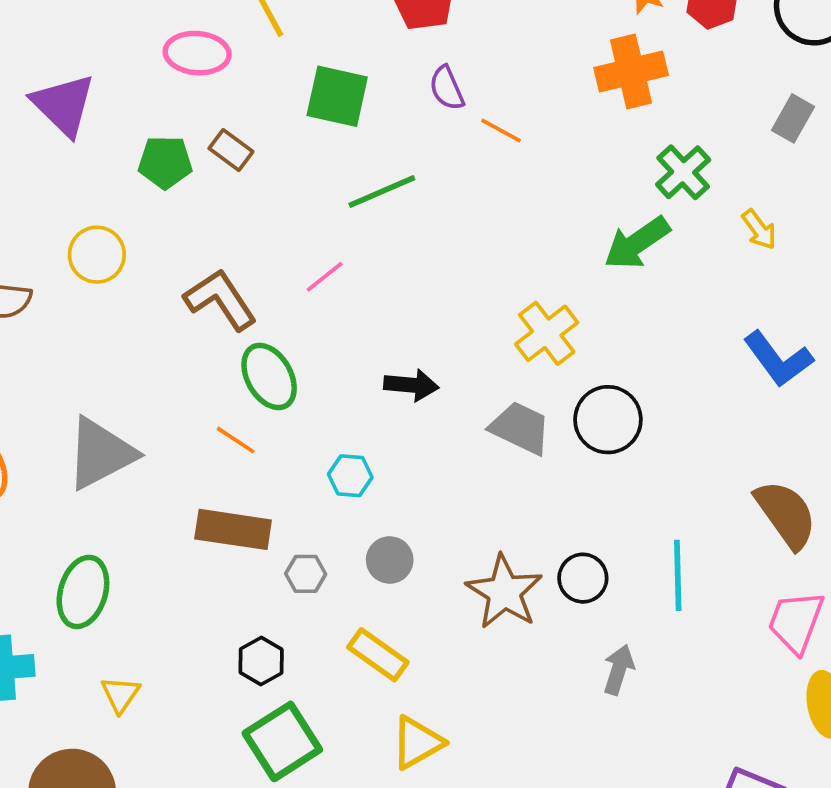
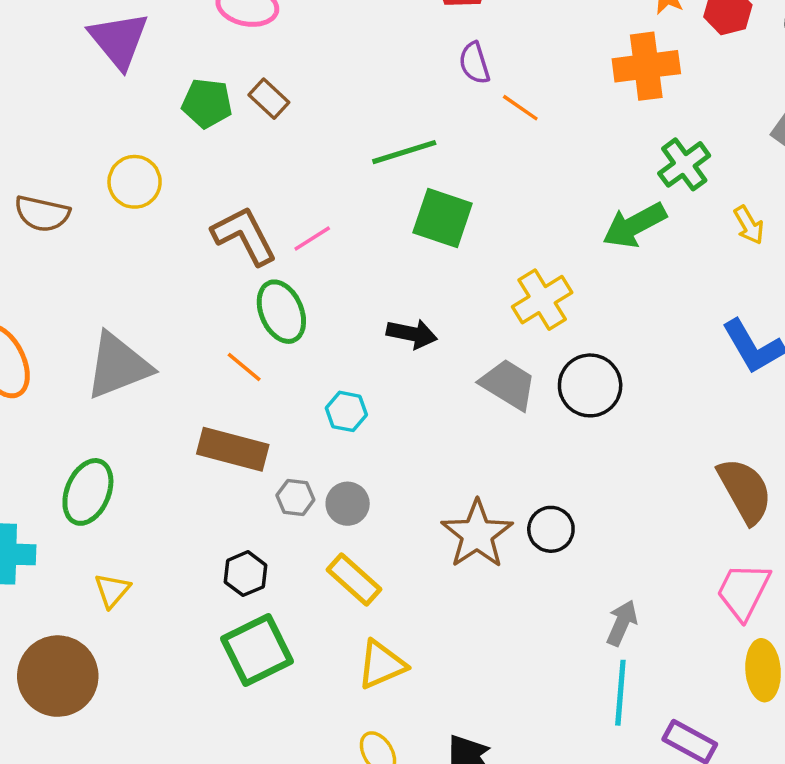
green square: (337, 96) -> (443, 218), moved
pink line: (325, 277) -> (312, 239), moved
gray circle: (390, 560) -> (348, 504), moved
cyan line: (678, 575) -> (620, 693), moved
gray arrow: (619, 670) -> (622, 623), moved

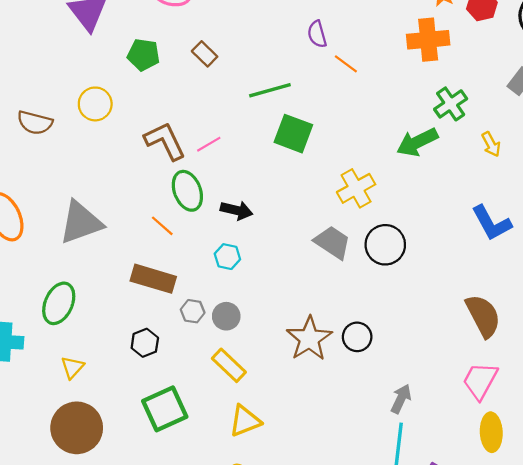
brown rectangle: (269, 99) -> (205, 54), moved
black arrow: (412, 334) -> (237, 210), moved
black hexagon: (246, 574) -> (145, 343), moved
brown circle: (58, 676) -> (77, 428), moved

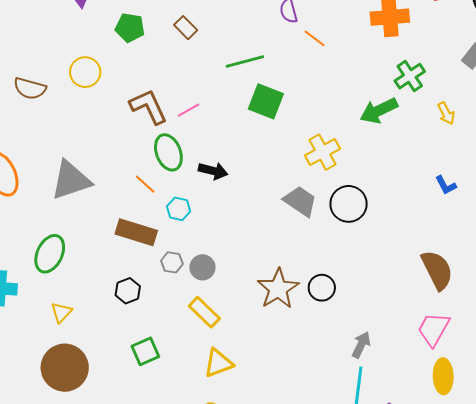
blue L-shape: (492, 223) -> (446, 185), size x0.6
cyan hexagon: (227, 257) -> (179, 209), moved
green square: (165, 409) -> (145, 351), size x0.7

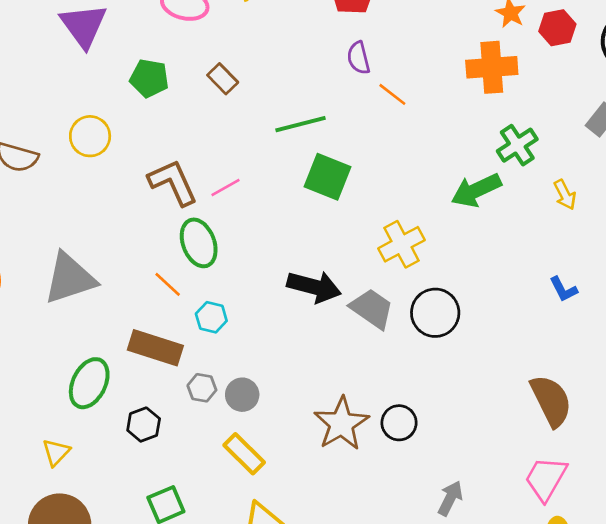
black arrow: (213, 171) -> (314, 287), moved, size x1.4
green ellipse: (50, 254) -> (89, 383), moved

